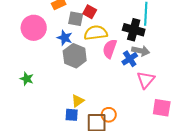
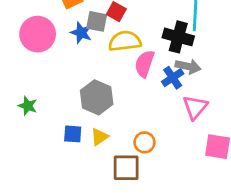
blue star: (65, 38) -> (81, 33), moved
gray hexagon: (75, 56) -> (97, 97), moved
blue square: (72, 115) -> (73, 134), moved
orange circle: (109, 115) -> (144, 142), moved

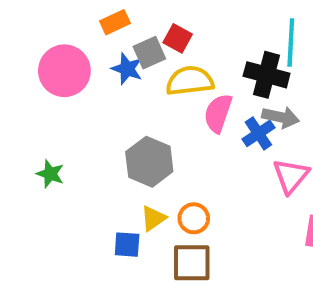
gray square: (97, 21) -> (149, 53), turned -35
blue square: (73, 134) -> (127, 245), moved
orange circle: (144, 142) -> (194, 218), moved

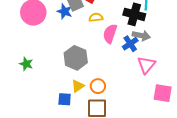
yellow semicircle: (190, 81) -> (96, 17), size x0.6

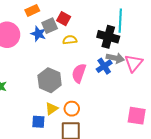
pink semicircle: (110, 34) -> (79, 73), moved
pink triangle: (146, 65) -> (134, 63), moved

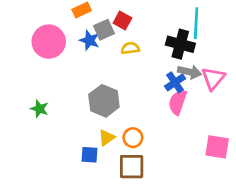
pink semicircle: (79, 73) -> (178, 102), moved

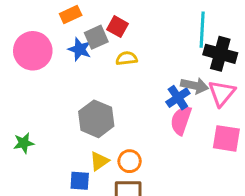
black cross: (180, 44) -> (220, 54), moved
green star: (39, 109) -> (24, 143), moved, turned -30
pink square: (217, 147) -> (226, 138), moved

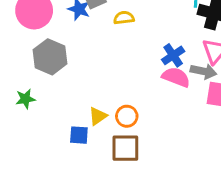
gray arrow: (195, 86) -> (204, 71), moved
gray hexagon: (96, 119) -> (50, 57), moved
pink semicircle: (181, 120) -> (176, 77), turned 92

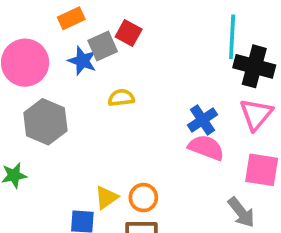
yellow semicircle: (124, 18) -> (121, 98), moved
gray arrow: (204, 71) -> (241, 212), moved, turned 40

